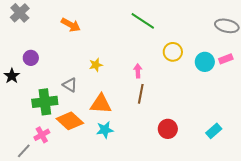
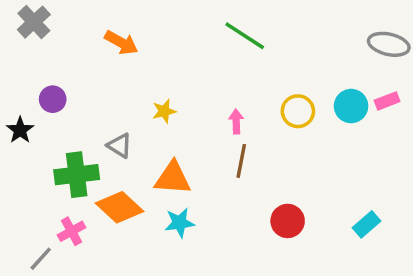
yellow circle: (173, 52) -> (298, 111), moved

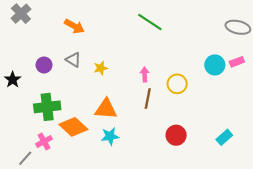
purple circle: (53, 99) -> (44, 65), moved
yellow circle: (298, 111) -> (177, 84), moved
gray triangle: (120, 145) -> (73, 60), moved

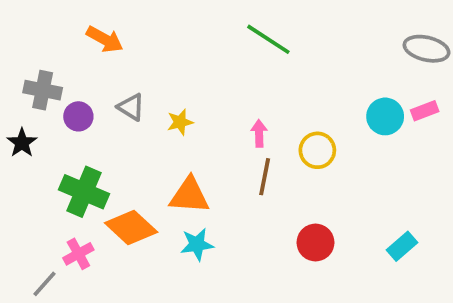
gray cross: (21, 14) -> (43, 90), moved, turned -36
orange arrow: (74, 26) -> (105, 39), moved
green cross: (47, 107) -> (84, 192), turned 30

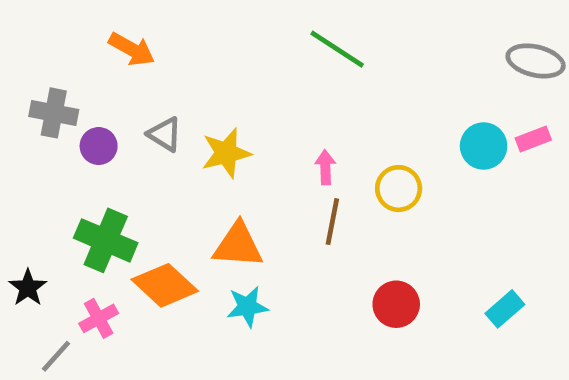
yellow star: (180, 122) -> (226, 153), size x1.5
black star: (22, 143) -> (28, 288), moved

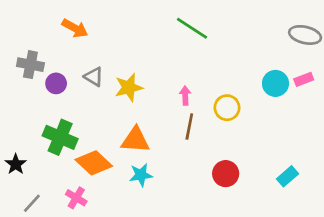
pink cross: (99, 318) -> (76, 198), moved, turned -30

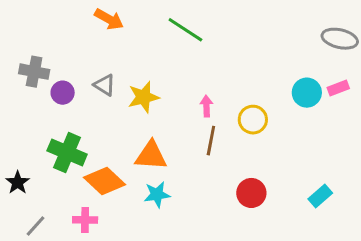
orange arrow: (75, 28) -> (109, 19), moved
green line: (192, 28) -> (185, 30), moved
pink cross: (76, 198) -> (85, 220), turned -30

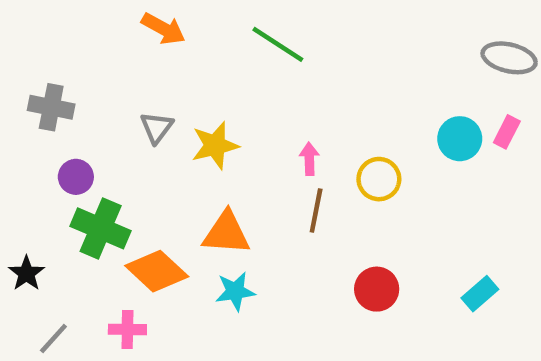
gray triangle: (105, 85) -> (157, 127), turned 35
pink rectangle: (338, 88) -> (507, 132), turned -42
purple circle: (63, 93) -> (76, 177), moved

